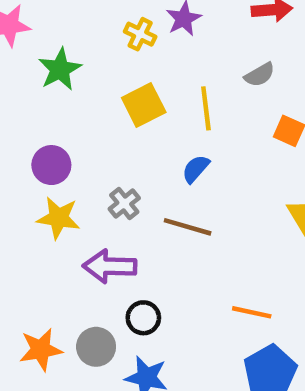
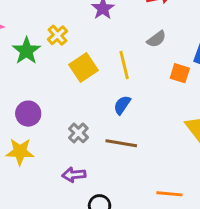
yellow cross: (140, 34) -> (58, 35), moved, turned 30
yellow star: (58, 218) -> (20, 152), moved
purple arrow: (110, 266) -> (74, 175), size x0.7

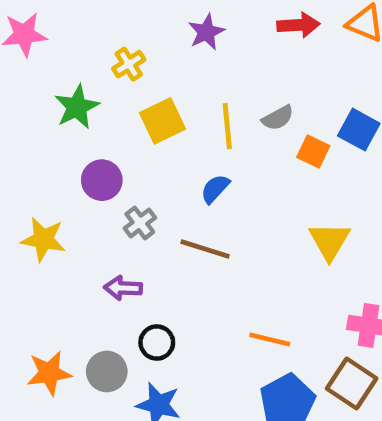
gray semicircle: (156, 39) -> (278, 118), moved
green star: (26, 51) -> (77, 107), moved
purple circle: (28, 114) -> (102, 180), moved

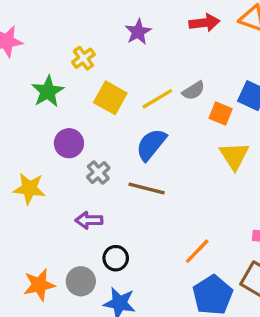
yellow square: (163, 121) -> (110, 98), turned -32
yellow line: (227, 126) -> (157, 99), turned 68
blue semicircle: (215, 189) -> (151, 145), size x1.5
yellow triangle: (329, 241) -> (234, 156), moved
orange line: (270, 340) -> (197, 251), turned -56

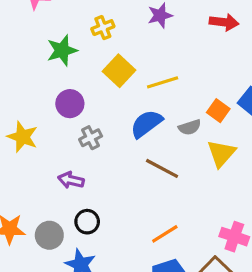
gray semicircle: (193, 91) -> (190, 127), moved
brown line: (147, 189) -> (162, 168), moved

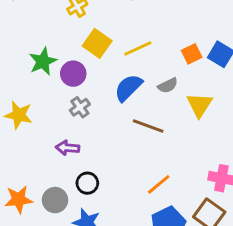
green star: (62, 50) -> (43, 61), moved
purple circle: (70, 104) -> (73, 74), moved
orange square: (218, 111) -> (192, 54), moved, turned 36

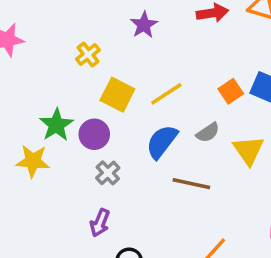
yellow star: (19, 115) -> (33, 161), moved
purple arrow: (68, 148) -> (100, 223), turned -65

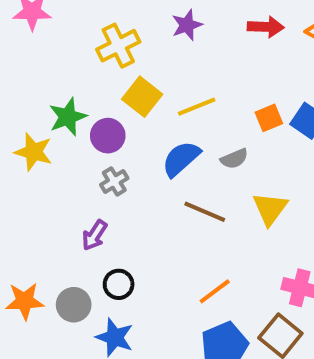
yellow cross: (88, 54) -> (118, 46), size x1.5
yellow triangle: (249, 150) -> (270, 209), moved

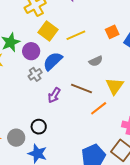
orange square: (269, 118) -> (112, 32), moved
blue semicircle: (181, 159) -> (53, 61), moved
purple arrow: (95, 235) -> (54, 95), moved
orange line: (215, 291) -> (99, 108), moved

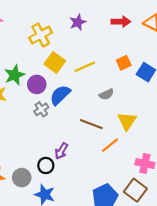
purple arrow: (54, 95) -> (61, 151), moved

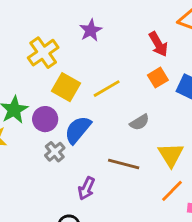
red arrow: (121, 22) -> (158, 44), moved, turned 66
orange line: (110, 145) -> (172, 191), moved
purple arrow: (61, 151) -> (86, 188), moved

